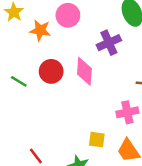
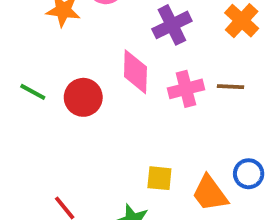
red circle: (51, 71) -> (83, 97), moved
pink cross: (127, 112) -> (186, 89), moved

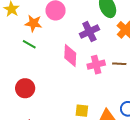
green line: (33, 92) -> (29, 44), moved
red circle: (83, 97) -> (25, 88), moved

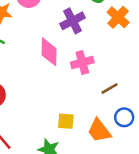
brown line: (119, 64) -> (110, 88), moved, turned -32

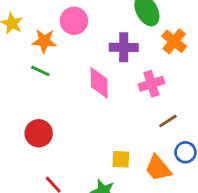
purple cross: (72, 21) -> (124, 47), turned 30
pink cross: (82, 62) -> (151, 84), moved

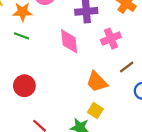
yellow square: (121, 159) -> (95, 110), moved, turned 35
orange trapezoid: (158, 168) -> (97, 82), moved

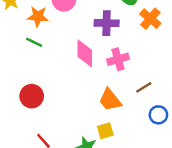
pink cross: (111, 39) -> (118, 59), moved
yellow square: (95, 110) -> (105, 131), turned 35

